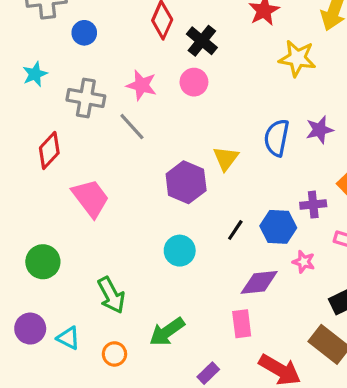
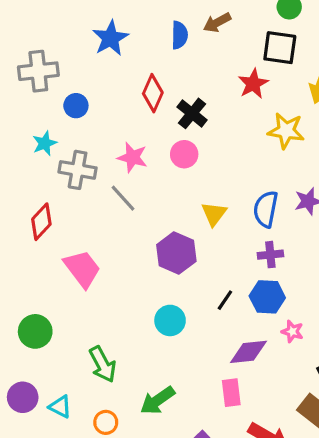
cyan star: (35, 74) -> (45, 143), moved
yellow triangle: (226, 158) -> (214, 214), moved
purple cross: (313, 205) -> (270, 255), moved

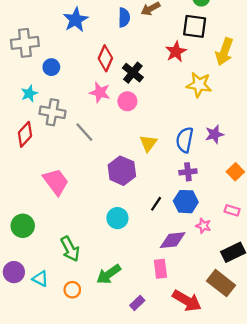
pink star: (132, 157) -> (100, 92), moved
red diamond: (41, 222) -> (25, 134), moved

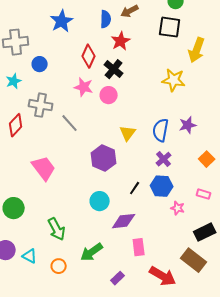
red star: (176, 52) -> (121, 41), moved
cyan star: (29, 94) -> (14, 81), moved
purple cross: (188, 172) -> (164, 159), turned -35
purple diamond: (173, 240) -> (124, 221), moved

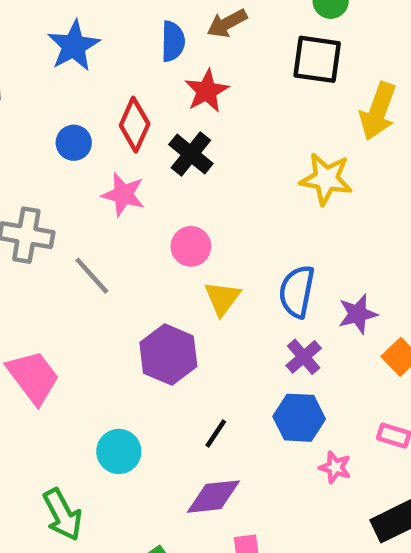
blue circle: (40, 64) -> (74, 143), moved
pink circle: (109, 95) -> (191, 246), moved
purple star: (188, 125) -> (358, 314), moved
black line: (135, 188) -> (216, 433), moved
cyan circle: (100, 201) -> (119, 451), moved

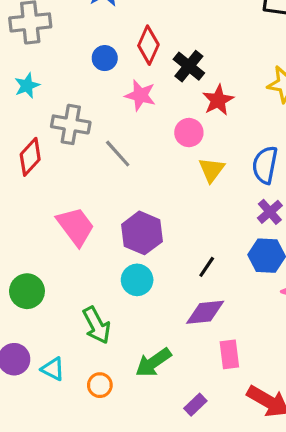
red star: (207, 91) -> (218, 100), moved
purple hexagon: (168, 355) -> (142, 233), moved

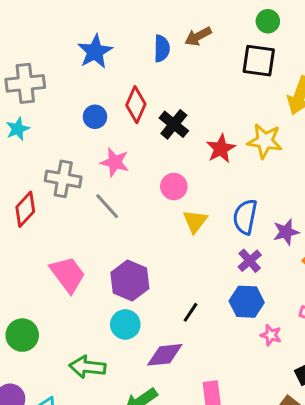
cyan star: (27, 86) -> (18, 129), moved
pink star: (140, 95) -> (115, 162), moved
red star: (218, 100) -> (221, 149), moved
purple diamond: (205, 312) -> (165, 355), moved
green arrow: (97, 325) -> (87, 367), turned 124

